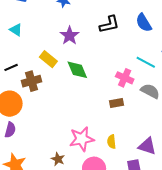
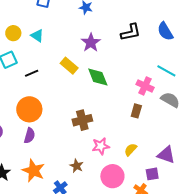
brown cross: (31, 81) -> (82, 120), moved
brown rectangle: (116, 103) -> (136, 111), turned -64
pink star: (82, 139) -> (101, 146), size x0.7
yellow semicircle: (112, 142) -> (131, 150), turned 48

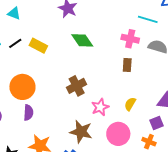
yellow rectangle: (69, 66) -> (38, 46), moved
black line: (32, 73) -> (15, 43), moved
brown star: (77, 166) -> (81, 132), size x1.6

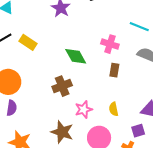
pink cross: (130, 39) -> (110, 44), moved
green diamond: (82, 40) -> (76, 56), moved
yellow semicircle: (130, 104) -> (114, 109), turned -48

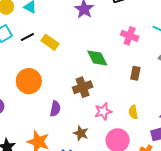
pink cross: (110, 44) -> (130, 36), moved
purple semicircle: (12, 108) -> (55, 109), moved
brown star: (62, 132) -> (81, 133), size x0.7

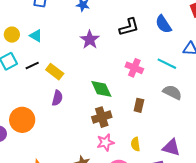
orange circle: (29, 81) -> (22, 120), moved
brown cross: (83, 87) -> (102, 117), moved
purple semicircle: (55, 109) -> (57, 98), moved

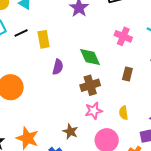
yellow rectangle: (55, 72) -> (44, 39), turned 42
purple semicircle: (57, 98) -> (58, 67), moved

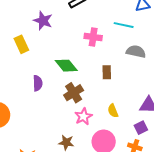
yellow rectangle: (44, 39) -> (21, 44), moved

